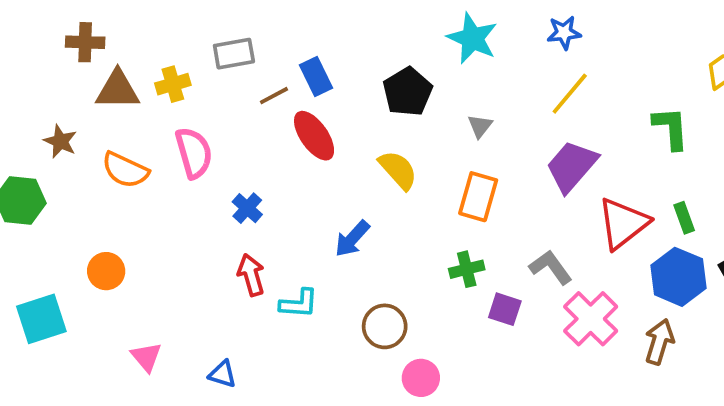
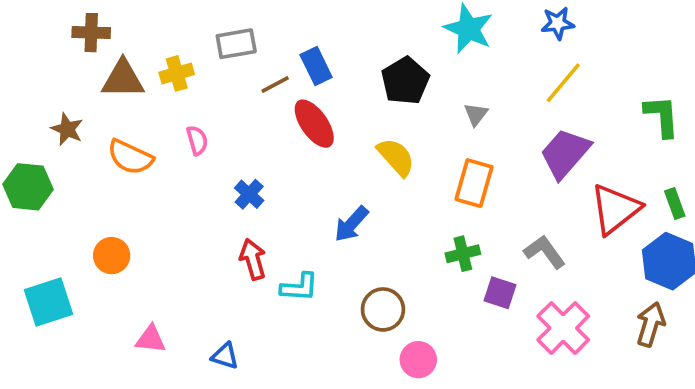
pink semicircle: (194, 153) -> (197, 140), size x0.6
pink cross: (591, 319) -> (563, 328), moved
pink triangle: (146, 357) -> (151, 339), turned -44

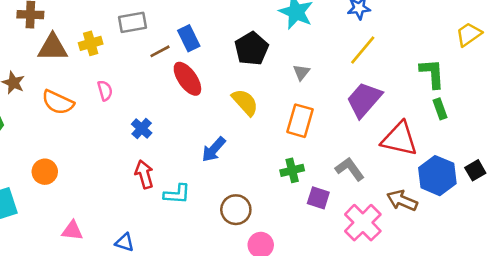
green rectangle: (675, 204) -> (440, 109), moved
red triangle: (615, 209) -> (399, 139), turned 51
brown arrow: (651, 324) -> (402, 200), moved, turned -84

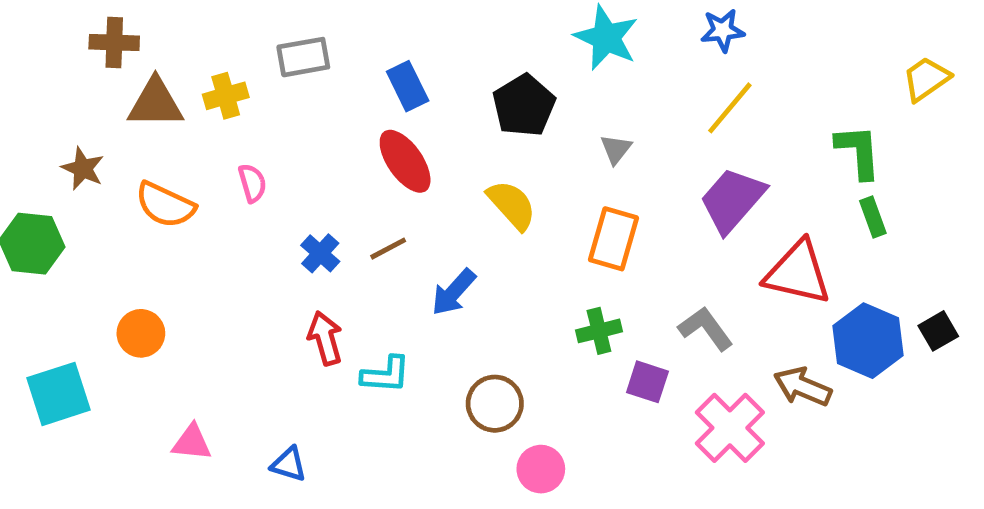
brown line: (160, 51) -> (388, 249), moved

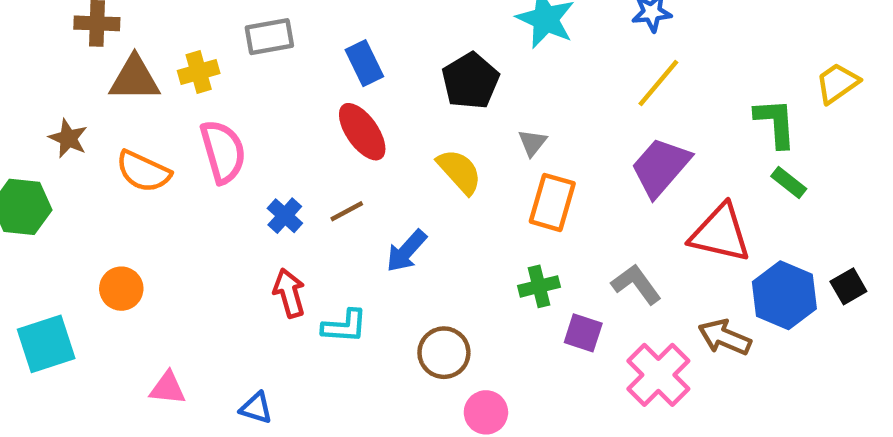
yellow trapezoid: (926, 79) -> (837, 83), moved
gray triangle: (616, 149) -> (532, 143), moved
pink semicircle: (252, 183) -> (223, 152), size x1.8
green rectangle: (873, 217) -> (789, 183), turned -32

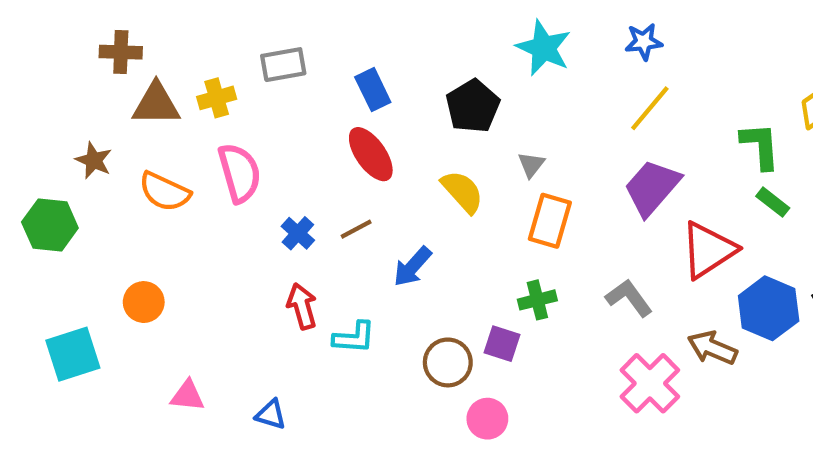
red triangle: (720, 233) -> (708, 250), turned -46
purple square: (583, 333) -> (502, 344), moved

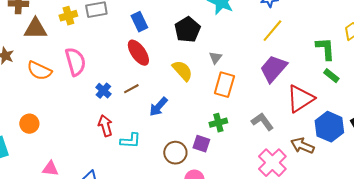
yellow cross: (217, 98) -> (68, 16), moved

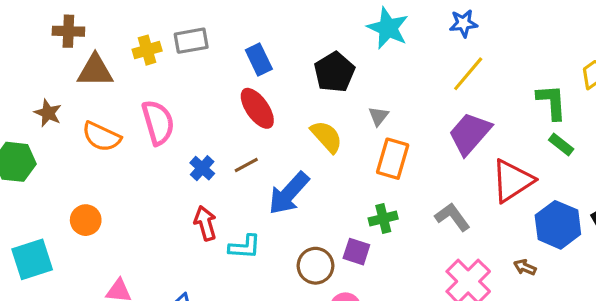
blue arrow: (158, 107) -> (289, 193), size x1.4
brown arrow: (302, 146) -> (525, 267), moved, size x0.6

